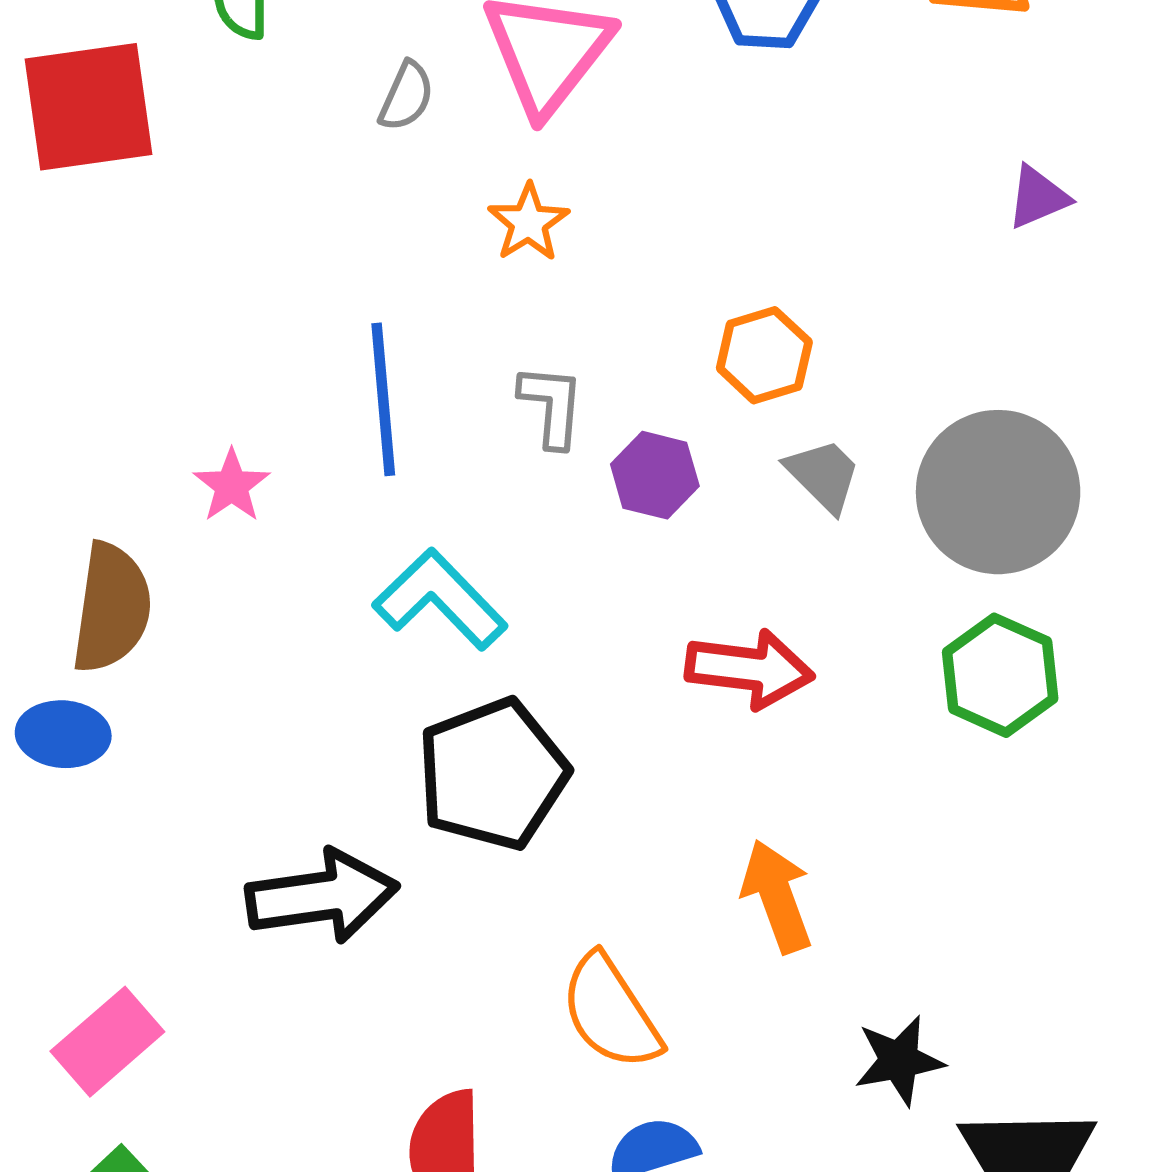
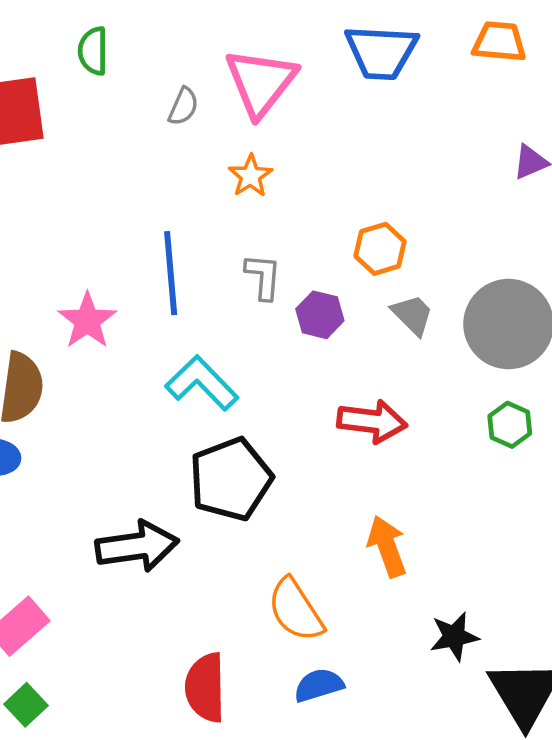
pink star: (232, 486) -> (87, 321), size x1.4
green hexagon: (1000, 675) -> (510, 425), size x0.7

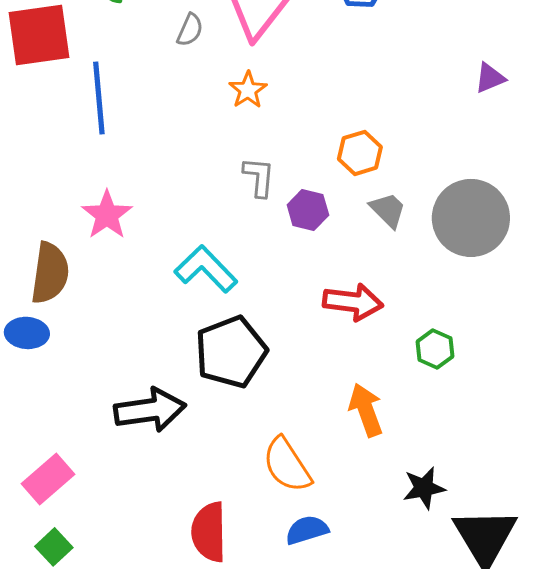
blue line: (171, 273) -> (99, 98), moved
green hexagon: (510, 425) -> (435, 349), moved

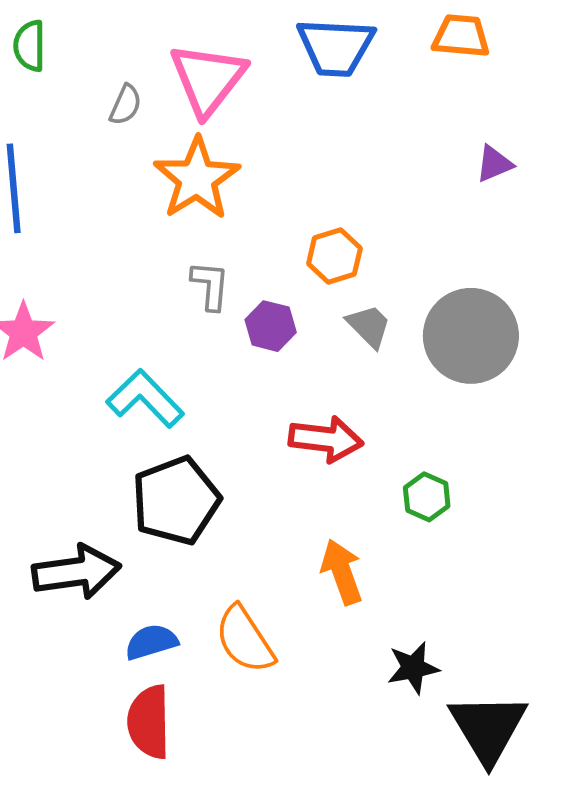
orange star: (248, 90) -> (197, 179), size x1.8
blue semicircle: (307, 530) -> (151, 642), moved

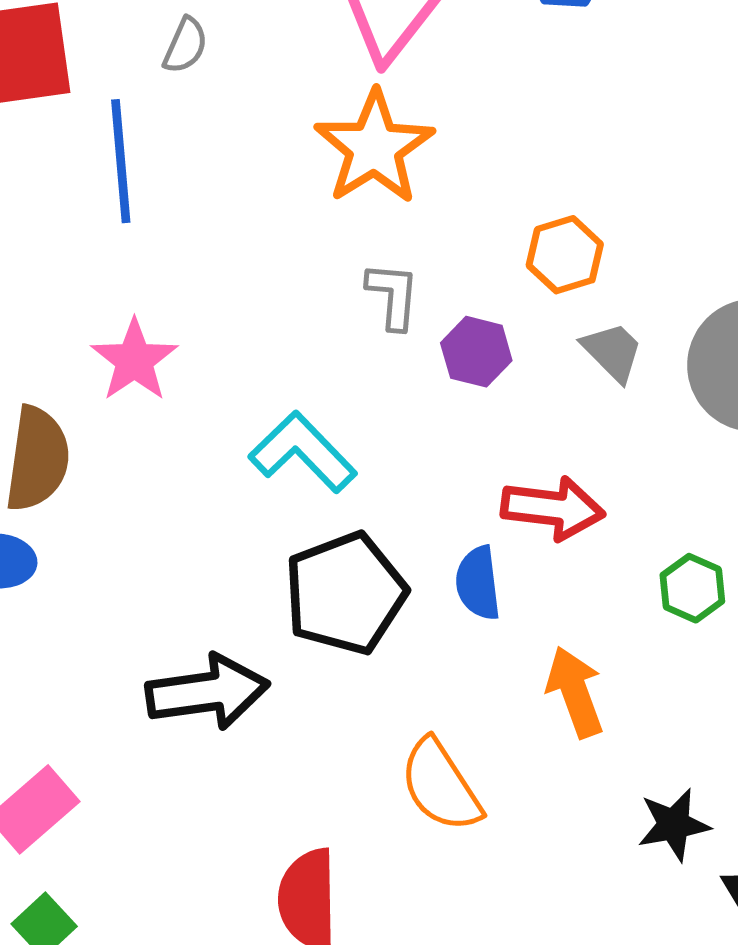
gray semicircle: (125, 105) -> (185, 45), moved
blue semicircle: (151, 642) -> (478, 583), moved, turned -80

